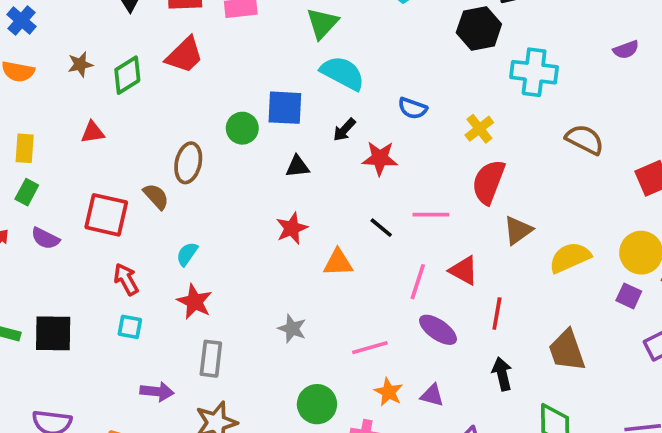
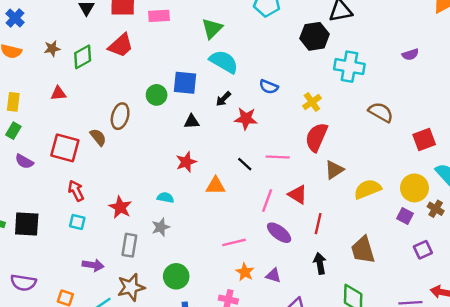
cyan semicircle: (187, 254) -> (165, 198), moved, turned 63
gray star: (292, 329) -> (161, 227), moved, turned 30
green circle: (317, 404) -> (176, 276), moved

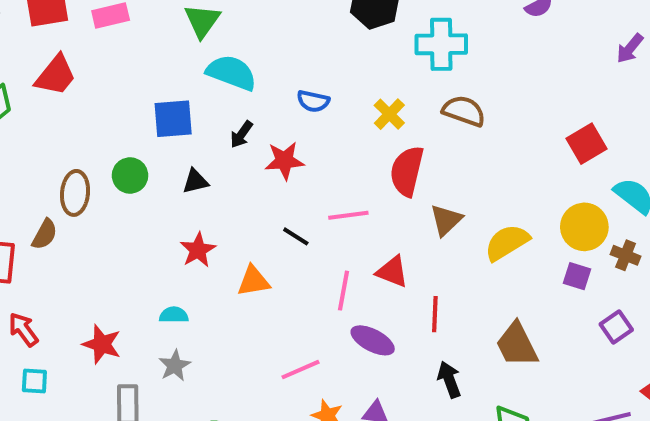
green circle: (157, 95) -> (130, 175), moved
brown semicircle: (381, 112) -> (464, 111), moved
brown semicircle: (98, 137) -> (45, 234), turned 78

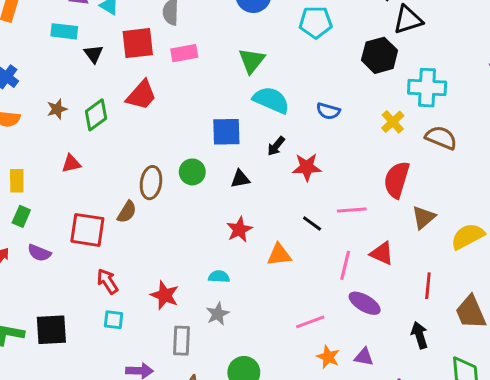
blue semicircle: (313, 101) -> (328, 111), moved
yellow cross: (389, 114) -> (393, 122), moved
red line: (435, 314) -> (428, 286), moved

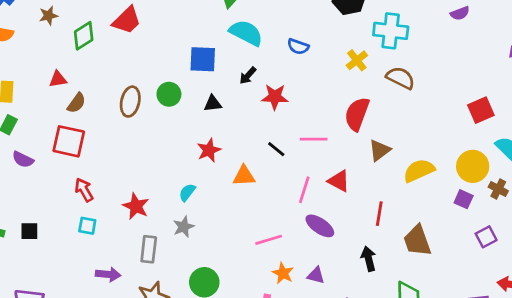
brown star: (57, 109) -> (48, 16), moved
brown semicircle: (127, 212) -> (77, 103), moved
cyan semicircle: (219, 277) -> (187, 192), turned -60
black square: (51, 330) -> (29, 231), size x0.6

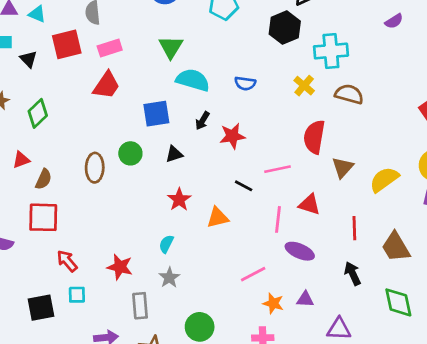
red trapezoid: (127, 20) -> (107, 85), moved
black square: (29, 231) -> (41, 308), moved, size x1.5

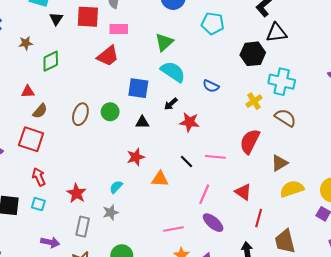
brown triangle: (343, 168) -> (279, 163), moved
red triangle: (309, 205) -> (243, 192), moved

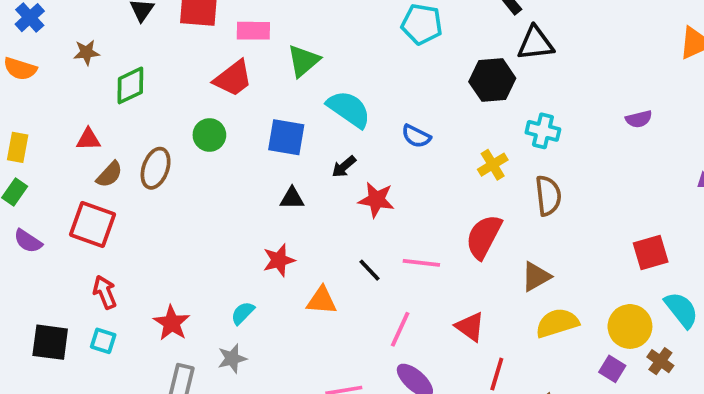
green triangle: (164, 42) -> (303, 61), moved
cyan cross: (282, 82) -> (543, 131), size x0.7
green circle: (110, 112) -> (209, 135), moved
brown ellipse: (80, 114) -> (156, 168), moved
brown semicircle: (285, 118) -> (548, 196), turned 50

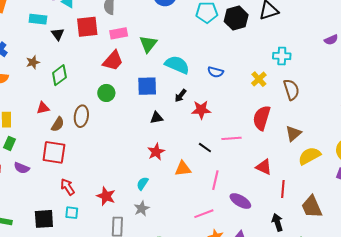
black hexagon: (492, 80) -> (236, 18), moved
pink line: (400, 329) -> (215, 180), moved

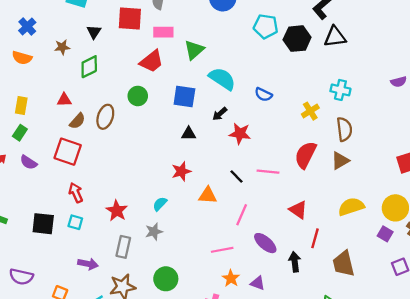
black triangle: (58, 34) -> (94, 32), moved
brown triangle: (293, 134) -> (340, 161), moved
black arrow: (277, 222) -> (295, 262), moved

